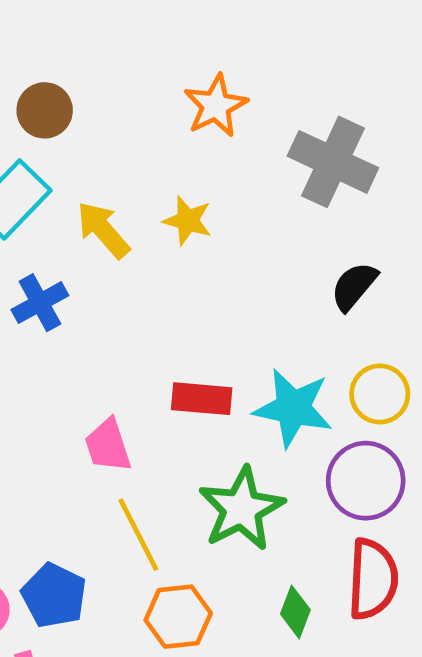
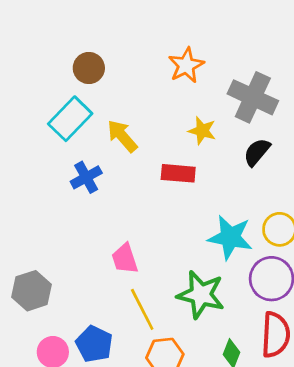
yellow star: (188, 221) -> (202, 131), moved
black semicircle: (354, 286) -> (257, 152), moved
red rectangle: (202, 399) -> (178, 173), moved
green star: (241, 509) -> (201, 295), turned -30

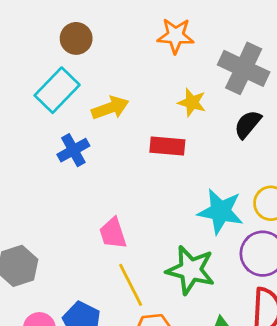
orange star: (186, 65) -> (176, 36), turned 30
yellow arrow: (122, 136) -> (110, 108), turned 111

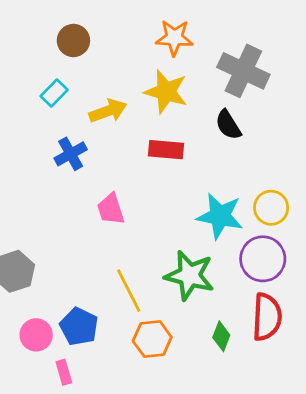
cyan rectangle: (57, 90) -> (54, 93), size x0.6
yellow star: (192, 102) -> (166, 92), moved, size x1.5
black semicircle: (248, 124) -> (228, 125), moved, turned -72
pink trapezoid: (113, 233) -> (111, 209), moved

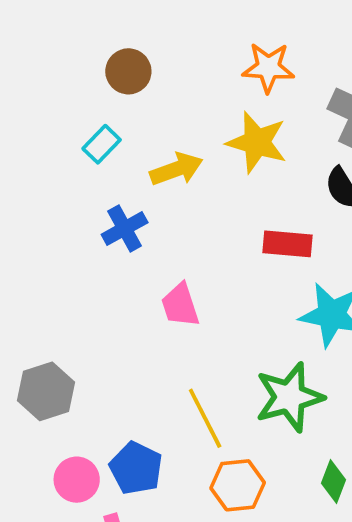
red rectangle: (166, 150) -> (287, 244), moved
green star: (190, 275) -> (289, 397), turned -30

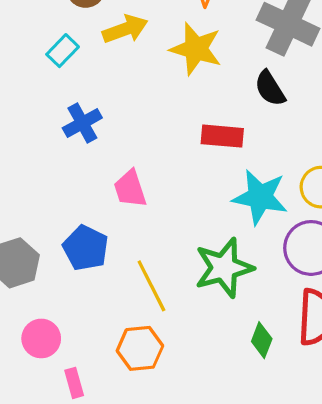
yellow arrow: (176, 169) -> (125, 29), moved
blue pentagon: (136, 468) -> (86, 248), moved
orange hexagon: (238, 485) -> (140, 348), moved

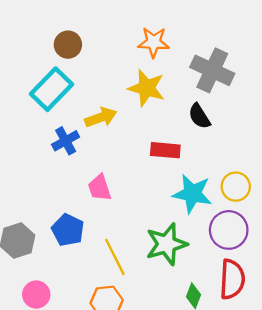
yellow arrow: (125, 29) -> (101, 117), moved
cyan rectangle: (63, 51) -> (51, 89), size x1.8

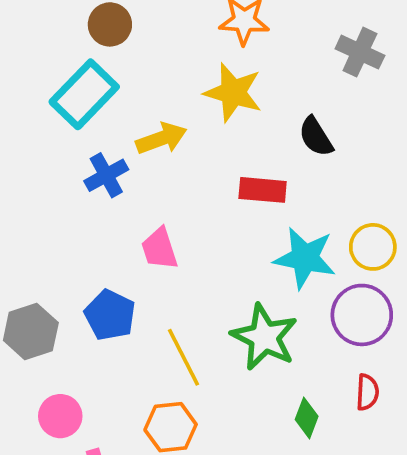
gray cross: (212, 70) -> (360, 52), moved, size x0.7
green star: (166, 244) -> (264, 337), turned -30
red semicircle: (232, 279) -> (367, 392), size x0.6

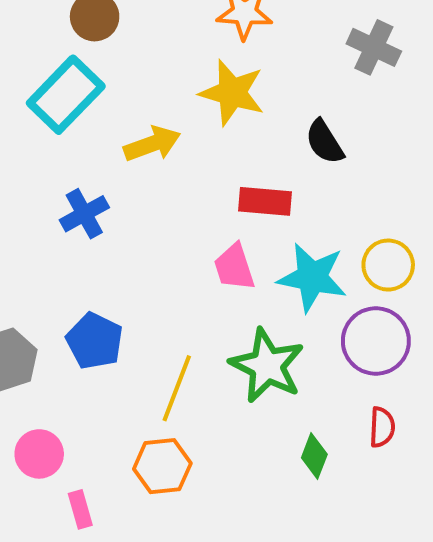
blue cross: (106, 175) -> (84, 214), moved
pink trapezoid: (160, 249) -> (234, 267), moved
yellow line: (183, 357) -> (177, 388), turned 48

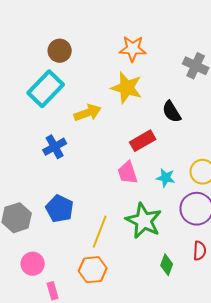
red rectangle: (265, 201) -> (143, 141), turned -35
cyan star: (312, 277) -> (166, 178), size x0.6

